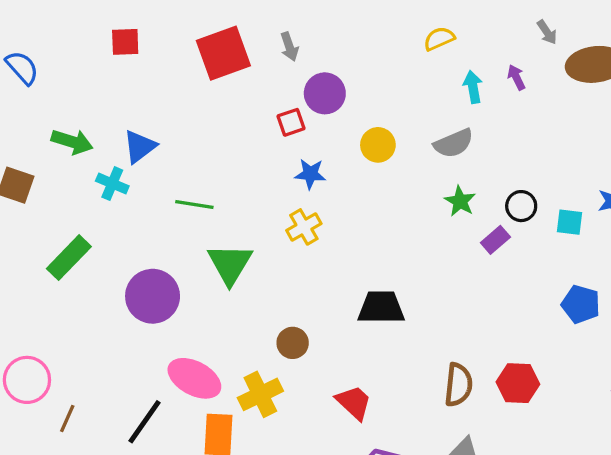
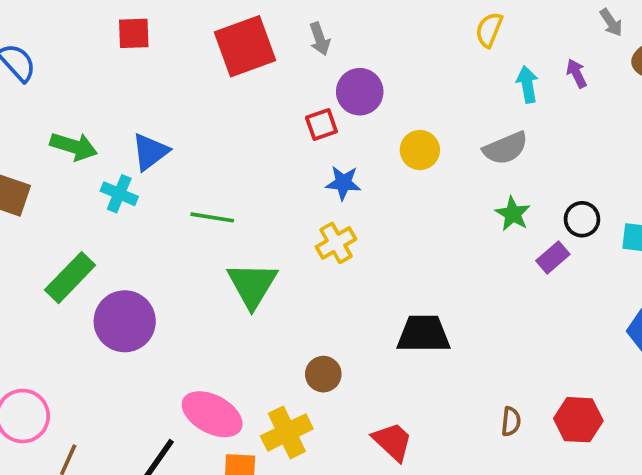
yellow semicircle: (439, 39) -> (489, 30), turned -44
purple circle: (153, 296) -> (125, 321), moved
brown semicircle: (458, 385) -> (511, 421), size x0.6

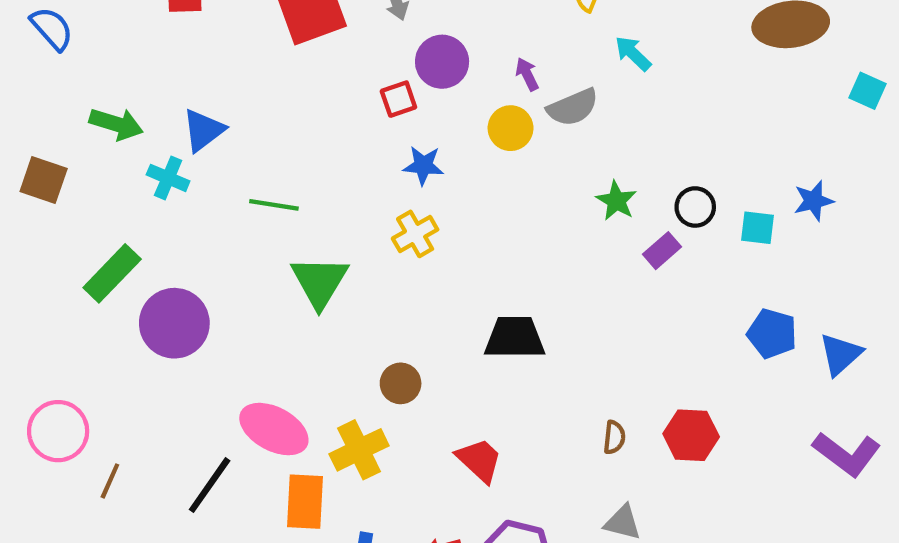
purple arrow: (577, 73) -> (527, 74), moved
cyan arrow: (527, 84) -> (633, 53), turned -36
gray semicircle: (505, 148) -> (573, 107), moved

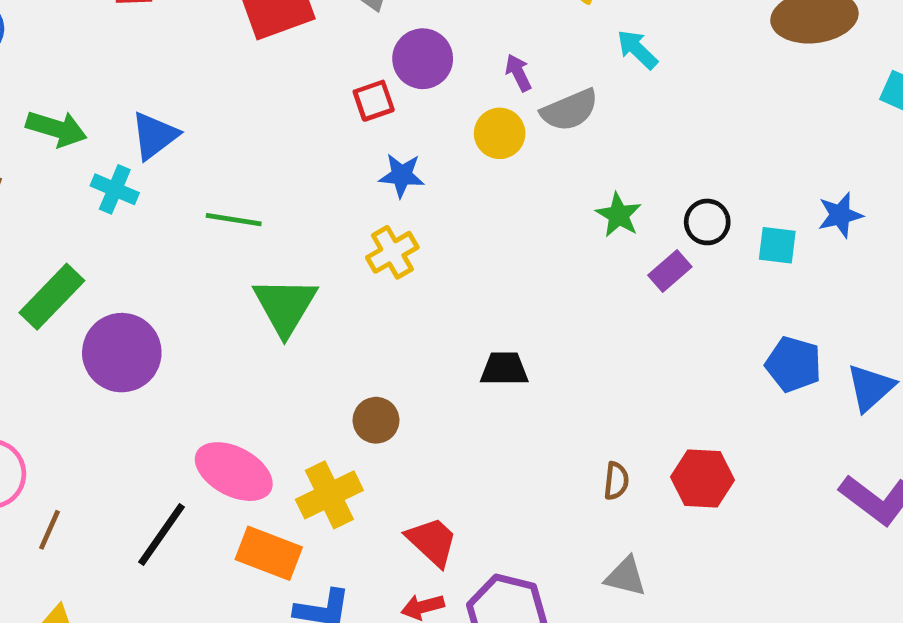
black trapezoid: (515, 338) -> (504, 369), size x0.7
red trapezoid: (479, 460) -> (432, 542), moved
orange rectangle: (305, 502) -> (269, 553), turned -72

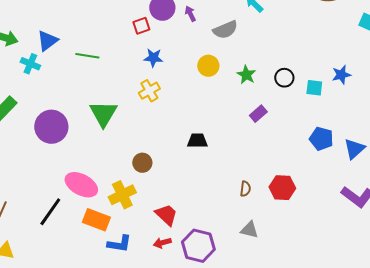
purple arrow: (518, 73) -> (190, 14), moved
yellow circle: (500, 133) -> (208, 66), moved
green line: (234, 220) -> (87, 56), moved
purple rectangle: (670, 271) -> (258, 114), moved
purple circle: (122, 353) -> (51, 127), moved

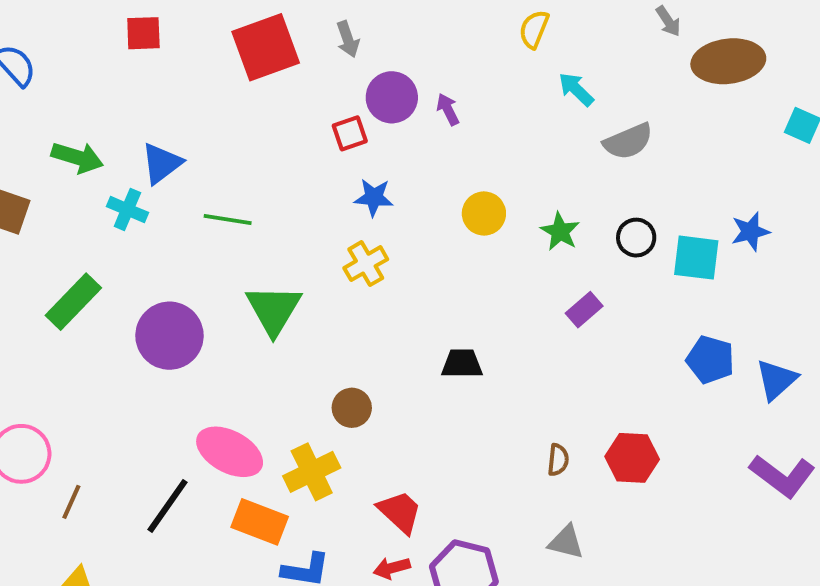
gray semicircle: (225, 30) -> (628, 141), moved
green line: (87, 56) -> (228, 219), moved
cyan square: (314, 88) -> (696, 258), size x1.4

